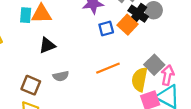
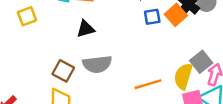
orange line: (108, 68) -> (148, 84), moved
gray semicircle: (61, 76) -> (97, 64), size x1.6

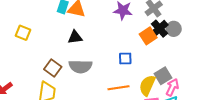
yellow square: (27, 16) -> (23, 33), moved, turned 35
blue square: (152, 17) -> (125, 58), moved

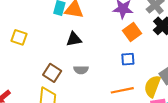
orange square: (148, 36) -> (132, 32), moved
gray semicircle: (80, 66) -> (81, 70), size x0.6

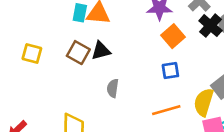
gray semicircle: (81, 70) -> (113, 88), turned 104
brown square: (52, 73) -> (78, 53), moved

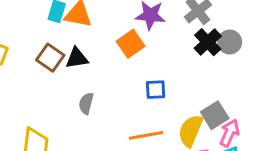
orange square: (173, 36) -> (131, 44), moved

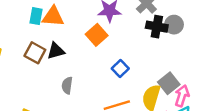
black cross: (208, 42) -> (157, 27), turned -30
blue square: (156, 90) -> (120, 68), turned -35

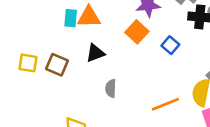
brown square: (35, 53) -> (57, 65), moved
blue square: (120, 68) -> (170, 45), moved

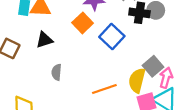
blue square: (170, 45) -> (112, 37), size x1.5

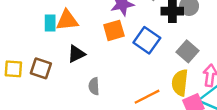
orange square: (83, 23) -> (114, 30), turned 36
gray square: (153, 66) -> (187, 51), moved

